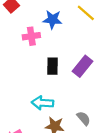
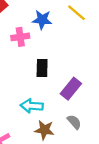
purple rectangle: (82, 66) -> (71, 89), moved

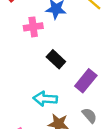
black rectangle: (42, 68) -> (56, 59), turned -48

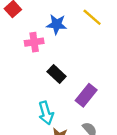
cyan arrow: (45, 99) -> (46, 113), turned -110

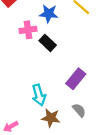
black rectangle: (57, 74) -> (48, 43), moved

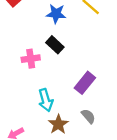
pink cross: (28, 30) -> (31, 59), moved
brown star: (51, 118) -> (58, 124), turned 30

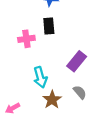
black rectangle: (55, 45) -> (49, 26), turned 42

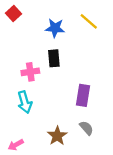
purple rectangle: (77, 61) -> (83, 95), turned -30
cyan arrow: (40, 77) -> (25, 102), moved

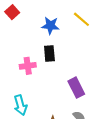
purple rectangle: (83, 95) -> (76, 88), turned -36
cyan arrow: (25, 102) -> (20, 105), moved

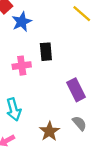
blue star: (50, 26) -> (22, 22), moved, turned -30

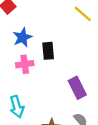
blue star: (22, 22) -> (22, 37), moved

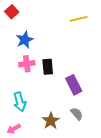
yellow line: (83, 14) -> (79, 19), turned -54
black rectangle: (48, 51) -> (48, 67), moved

